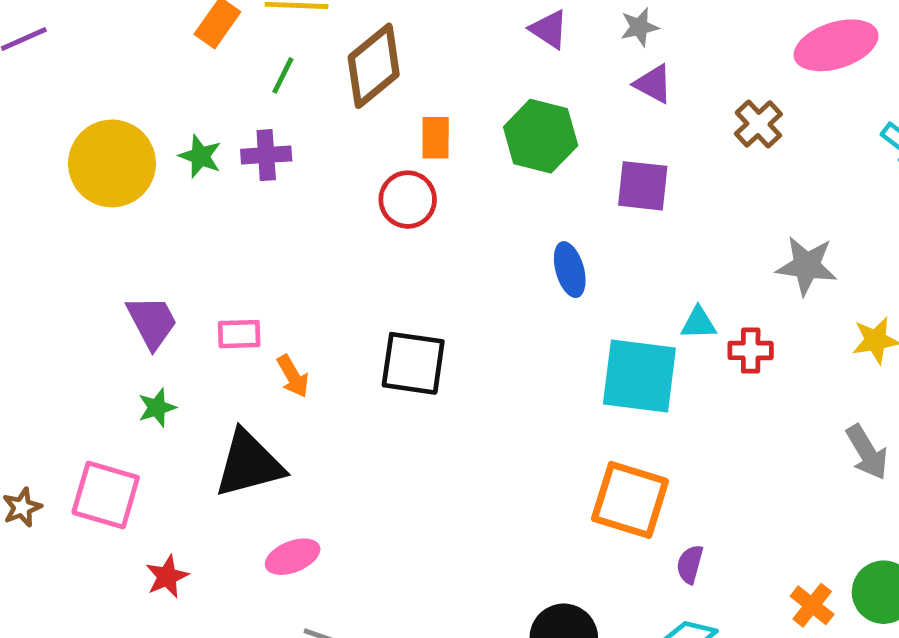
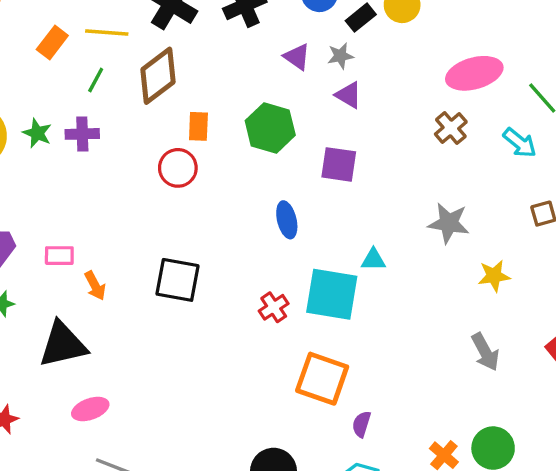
purple triangle: (549, 29) -> (297, 57), moved
brown cross: (758, 124) -> (451, 128), moved
red cross: (751, 350) -> (274, 307), moved, turned -36

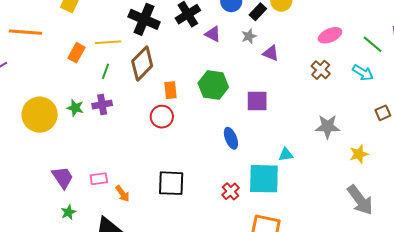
purple triangle: (297, 57) -> (213, 34), moved
pink ellipse: (474, 73) -> (330, 35), size x0.7
purple triangle: (349, 95) -> (271, 53), moved
gray arrow: (485, 352) -> (360, 200), size x1.4

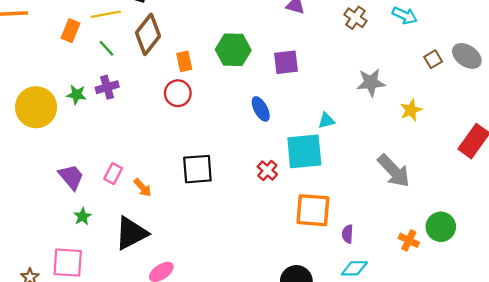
green line: (106, 71) -> (107, 48), turned -56
pink rectangle: (99, 179) -> (113, 174), turned -48
gray arrow: (360, 200) -> (394, 171), moved

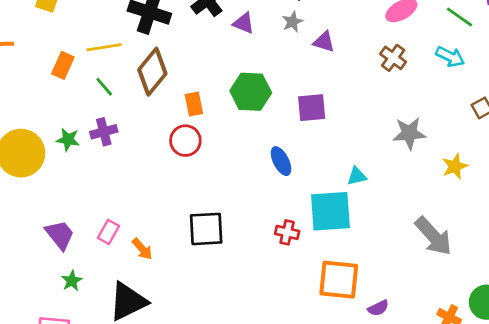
red cross: (267, 170) -> (287, 232), turned -30
purple semicircle: (348, 234) -> (378, 308), turned -120

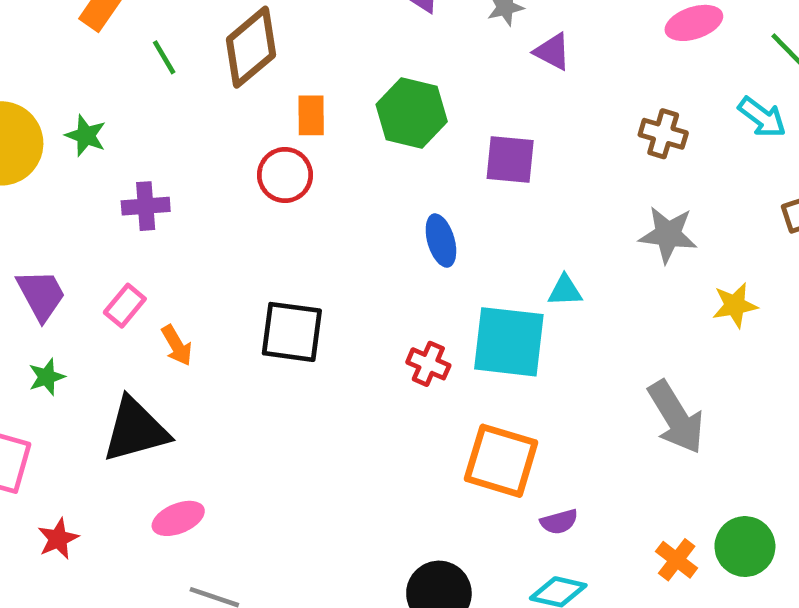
brown cross: (393, 58) -> (663, 134), moved, turned -30
purple cross: (104, 132) -> (146, 206), moved

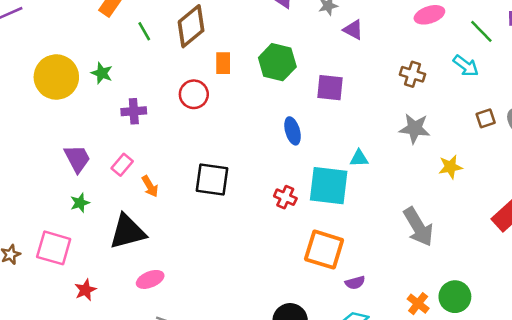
red circle: (285, 175) -> (194, 94), moved

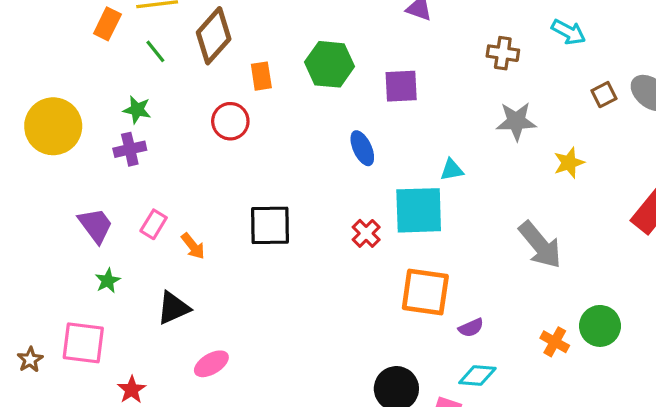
green star: (102, 73) -> (137, 110), moved
purple cross: (134, 111) -> (130, 149), moved
red cross: (285, 197) -> (366, 233), turned 30
black triangle: (127, 232) -> (173, 308), size x0.7

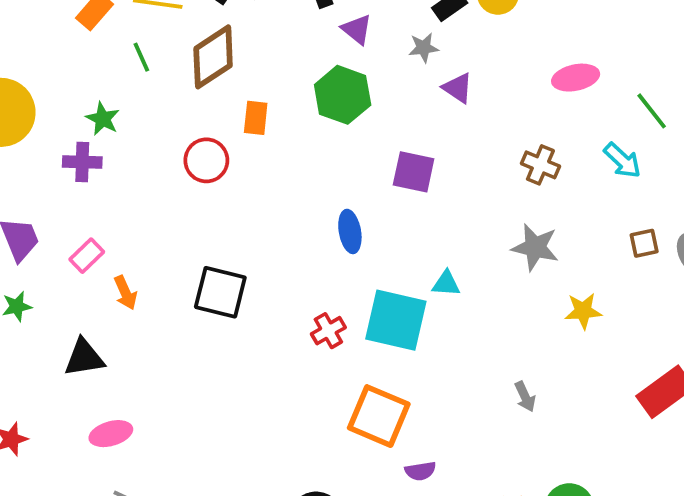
green hexagon: (330, 64) -> (343, 95), moved
gray arrow: (540, 245) -> (525, 397), size x0.5

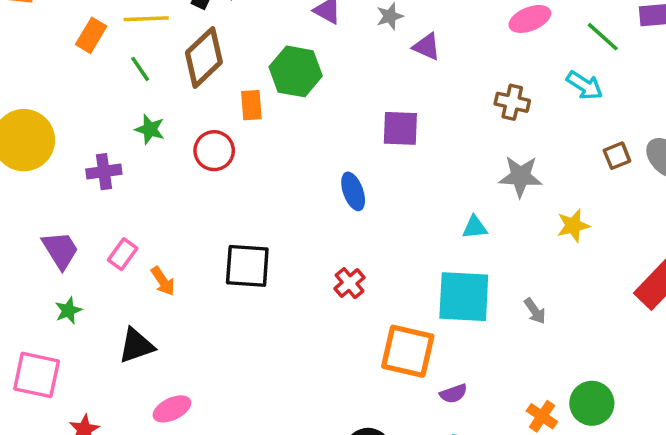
green hexagon: (343, 95) -> (296, 71), moved
green star: (103, 119) -> (150, 129), moved
cyan triangle: (446, 284) -> (475, 227), moved
cyan square: (396, 320) -> (464, 297), moved

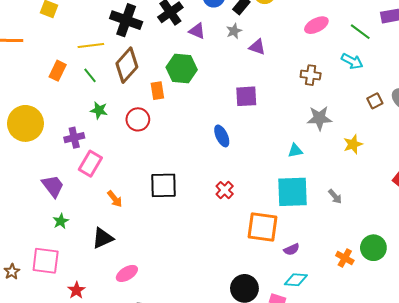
orange rectangle: (91, 35) -> (58, 71), moved
pink rectangle: (123, 254) -> (90, 164), moved, size x1.4

